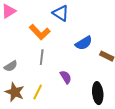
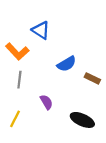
black ellipse: (98, 93) -> (82, 120), turned -60

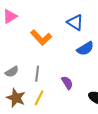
blue triangle: (41, 30) -> (75, 22), moved
gray line: (19, 80) -> (37, 74), moved

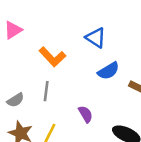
gray line: (37, 74) -> (46, 91), moved

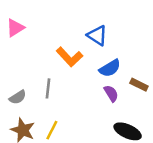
orange L-shape: (52, 57) -> (69, 57), moved
purple semicircle: (86, 114) -> (111, 93), moved

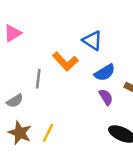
gray line: (48, 88) -> (38, 79), moved

